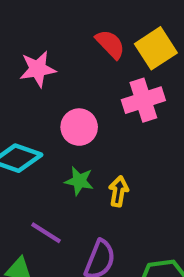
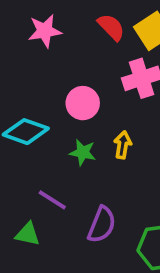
pink star: (38, 69) -> (45, 31), moved
yellow arrow: (119, 191) -> (123, 145), moved

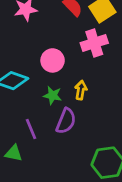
purple line: (52, 200) -> (31, 129), turned 35
purple semicircle: (102, 225) -> (66, 121), moved

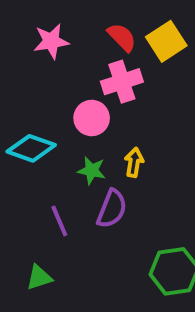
pink cross: (94, 43) -> (122, 82), moved
green triangle: (14, 153) -> (39, 277), moved, turned -30

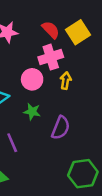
yellow arrow: (134, 162) -> (66, 81), moved
purple semicircle: (112, 209) -> (61, 128), moved

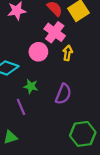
pink cross: (51, 57) -> (55, 32), turned -36
green star: (32, 112) -> (31, 86), moved

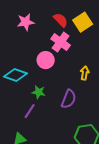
yellow arrow: (68, 53) -> (85, 73), moved
purple line: (21, 107) -> (30, 111), turned 56

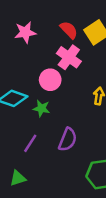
green star: (39, 92) -> (41, 108), moved
purple semicircle: (69, 99) -> (68, 140), moved

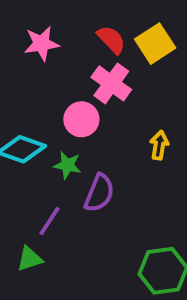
purple semicircle: (68, 140) -> (99, 193), moved
green triangle: (18, 178) -> (30, 259), moved

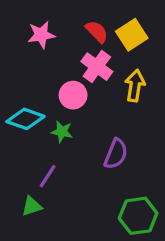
yellow arrow: (159, 145) -> (135, 86), moved, size x1.4
purple semicircle: (99, 193) -> (116, 154), moved

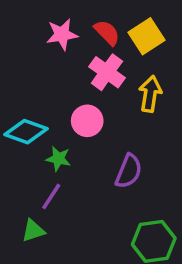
pink star: (41, 35) -> (62, 34), moved
pink circle: (73, 95) -> (87, 121), moved
green star: (62, 132) -> (58, 159), moved

